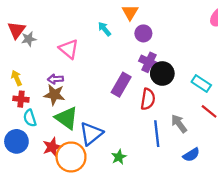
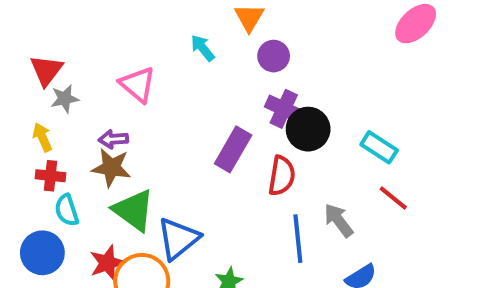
red triangle: (16, 30) -> (46, 70), moved
gray star: (29, 39) -> (65, 99), moved

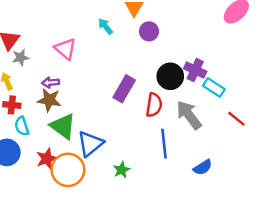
purple cross: (284, 109) -> (195, 70), moved
red line: (393, 198) -> (236, 119), moved
gray arrow: (338, 220) -> (189, 115), moved, size x1.4

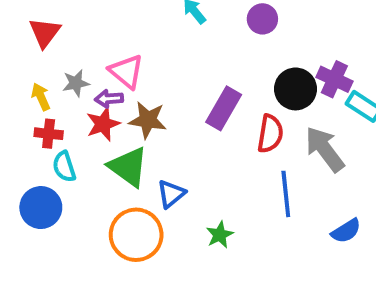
pink triangle: (65, 49) -> (126, 71), moved
gray star: (21, 58) -> (76, 83), moved
brown star: (49, 100) -> (148, 120), moved
blue triangle: (90, 144) -> (171, 194), size x0.7
red star: (47, 159) -> (103, 124), moved

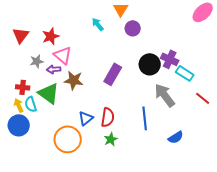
yellow arrow: (41, 97) -> (19, 105), moved
red star: (103, 124) -> (51, 36), moved
red semicircle: (270, 134) -> (108, 117), moved
green triangle: (128, 167) -> (49, 93), moved

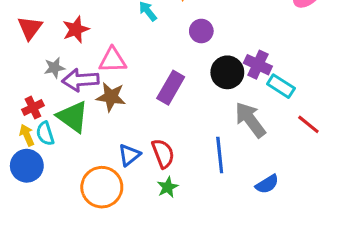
purple circle: (133, 28) -> (201, 31), moved
pink triangle: (63, 55) -> (113, 60), moved, turned -42
purple arrow: (54, 69) -> (80, 80), size x1.6
red cross: (23, 87) -> (33, 108), turned -32
red semicircle: (108, 117) -> (163, 153), turned -30

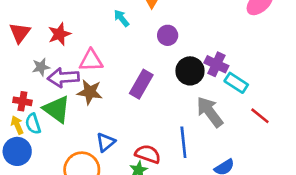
red cross: (33, 108) -> (22, 101), turned 36
red semicircle: (163, 153) -> (148, 154), moved, turned -50

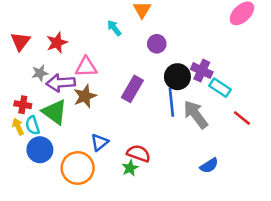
brown star: (90, 92) -> (85, 96), turned -30
blue line: (183, 142) -> (171, 102), moved
blue circle: (17, 151) -> (40, 150), moved

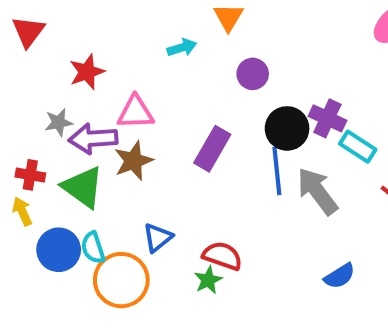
cyan arrow: (114, 28) -> (182, 48), turned 112
red triangle: (20, 41) -> (28, 31), moved
cyan semicircle: (33, 125) -> (93, 248), moved

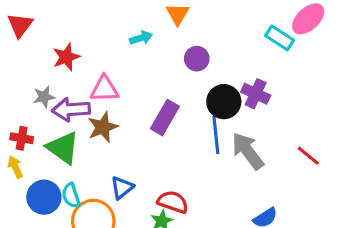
cyan rectangle: (358, 147) -> (280, 38), moved

